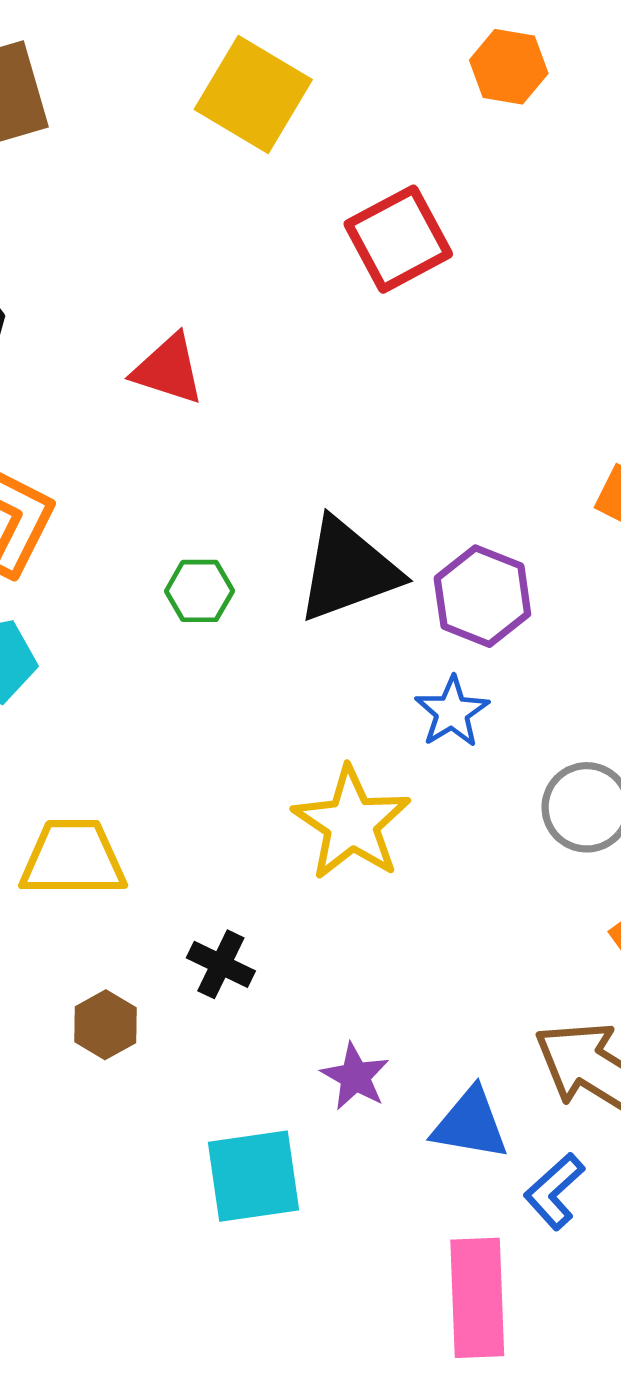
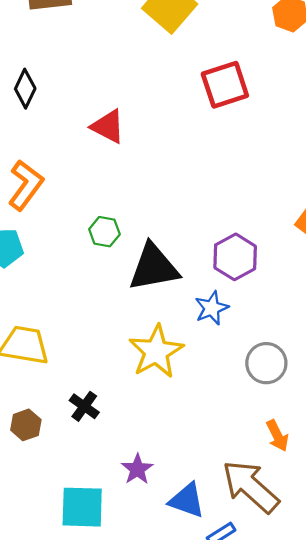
black triangle: (348, 570) -> (154, 267), moved

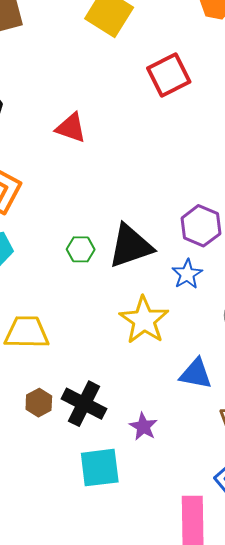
green hexagon: (104, 232) -> (81, 249), moved
black cross: (84, 406) -> (84, 404), moved, size x1.6
blue triangle: (187, 500) -> (196, 374), moved

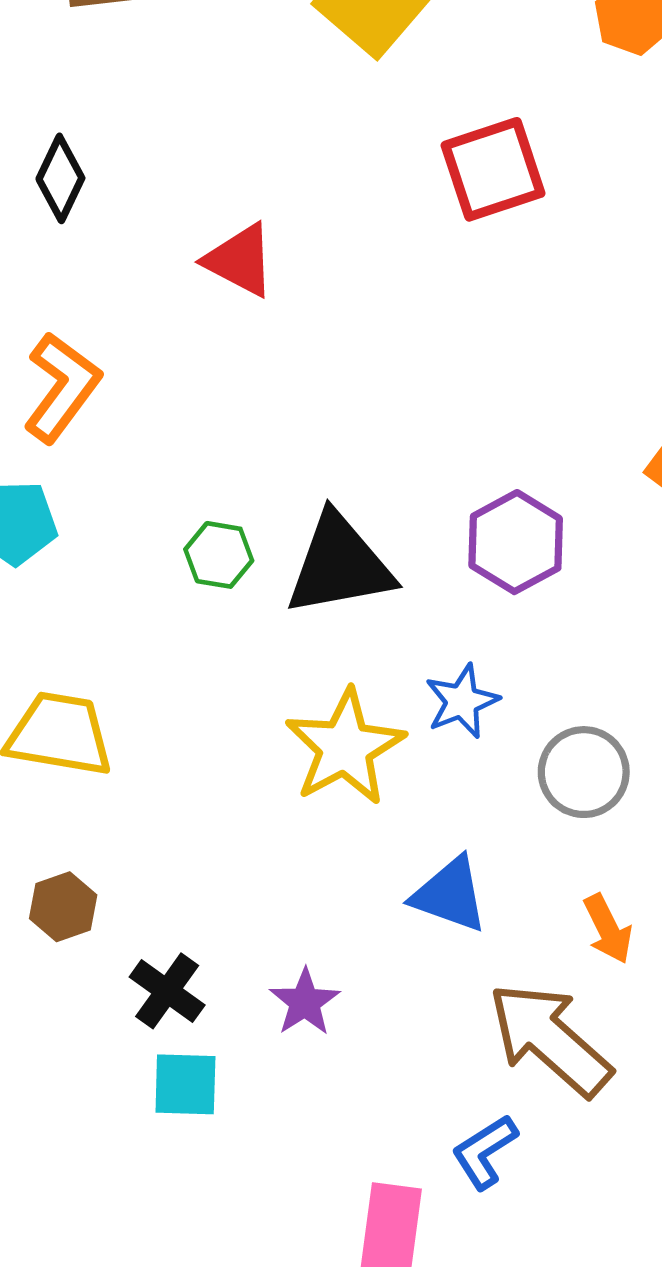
blue star: (187, 274) -> (462, 701), moved
black cross: (84, 404) -> (167, 991), moved, size x0.7
cyan square: (100, 468) -> (185, 1084), size x0.7

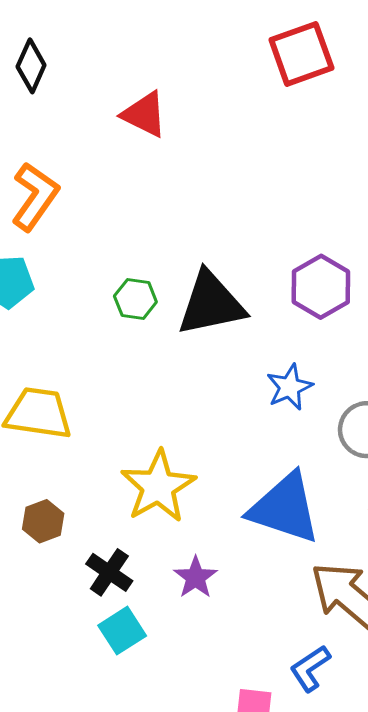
yellow star: (345, 747) -> (158, 486), moved
blue triangle: (450, 895) -> (285, 508), size x1.5
cyan square: (185, 1084) -> (122, 631), turned -33

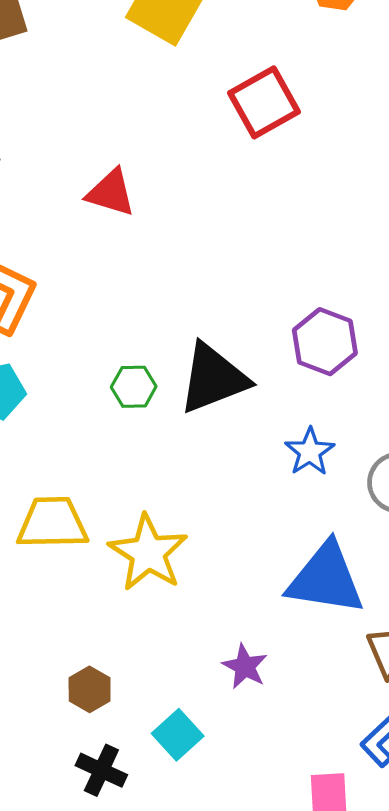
yellow star: (158, 486) -> (148, 553), moved
brown hexagon: (43, 521) -> (90, 689), moved
black cross: (109, 572) -> (101, 770), moved

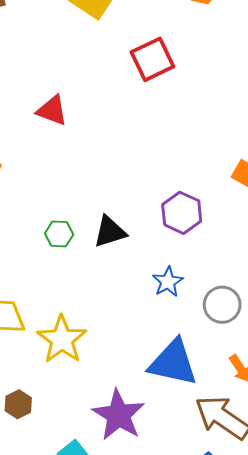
black triangle: (213, 378) -> (110, 232), size x0.7
purple star: (245, 667) -> (119, 415), size x1.8
brown hexagon: (90, 689) -> (18, 404), moved

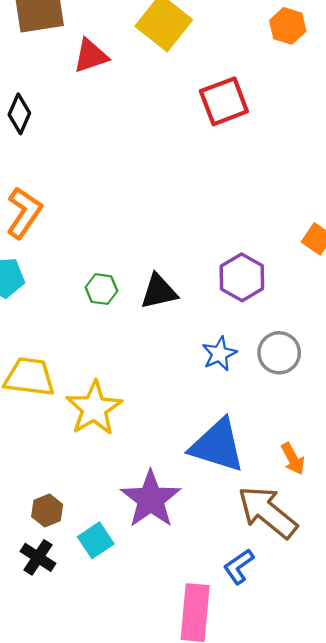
red triangle: (52, 110) -> (91, 56), moved, turned -44
gray circle: (222, 305) -> (279, 353), moved
brown hexagon: (18, 404) -> (47, 511), moved

